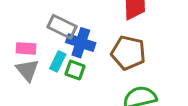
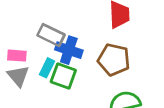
green square: (75, 70) -> (63, 76), size x1.4

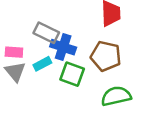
cyan rectangle: (47, 68) -> (42, 64), turned 36
green square: (63, 76) -> (72, 74), moved

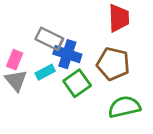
pink rectangle: (14, 52) -> (15, 60), turned -72
green square: (72, 74) -> (77, 83), turned 35

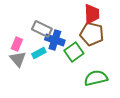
brown pentagon: (113, 64) -> (92, 34), moved
green square: (77, 83) -> (74, 52), moved

